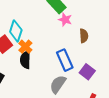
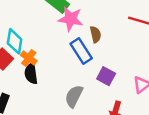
pink star: (65, 20) -> (71, 19), size x1.5
blue rectangle: (65, 60) -> (81, 51), moved

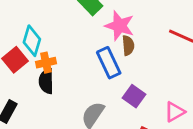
pink star: (71, 19) -> (120, 26), moved
orange cross: (29, 58) -> (46, 63), turned 35

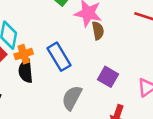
blue rectangle: (109, 63) -> (59, 57), moved

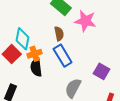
brown semicircle: (98, 31) -> (59, 34), moved

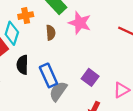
orange cross: (35, 54) -> (26, 16), moved
blue rectangle: (63, 56) -> (48, 75), moved

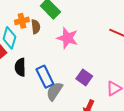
pink star: (80, 23) -> (67, 38), moved
brown semicircle: (51, 33) -> (36, 27), moved

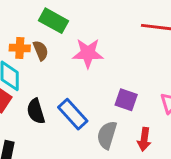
orange cross: (22, 21) -> (20, 48), turned 32
gray semicircle: (54, 91) -> (107, 135), moved

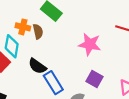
pink star: (88, 53) -> (90, 44), moved
black semicircle: (36, 111) -> (37, 66), moved, turned -48

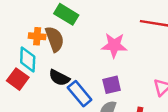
brown semicircle: (38, 32) -> (55, 39), size x1.5
purple square: (94, 79) -> (112, 85), moved, turned -35

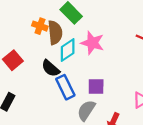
pink star: (114, 45) -> (92, 43), moved
cyan diamond: (28, 59) -> (68, 50), moved, turned 40

